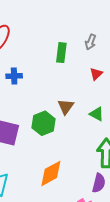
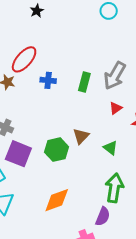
gray arrow: (91, 42) -> (115, 76), size x1.8
blue cross: (14, 76) -> (48, 80), moved

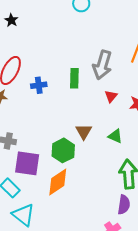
orange diamond: (57, 200) -> (58, 182), moved

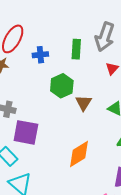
green hexagon: (63, 150) -> (62, 86), moved
orange diamond: (58, 182) -> (79, 154), moved

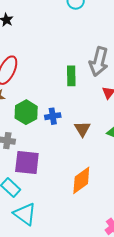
blue cross: (40, 55) -> (53, 116), moved
green hexagon: (62, 86) -> (26, 112), moved

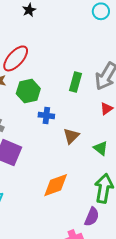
green hexagon: (26, 112) -> (28, 91), moved

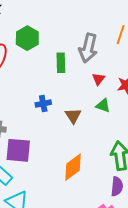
green hexagon: (28, 91) -> (27, 38), moved
green triangle: (101, 148) -> (103, 106), moved

